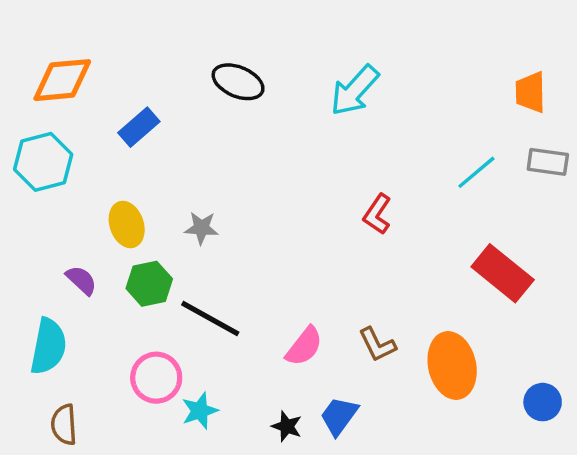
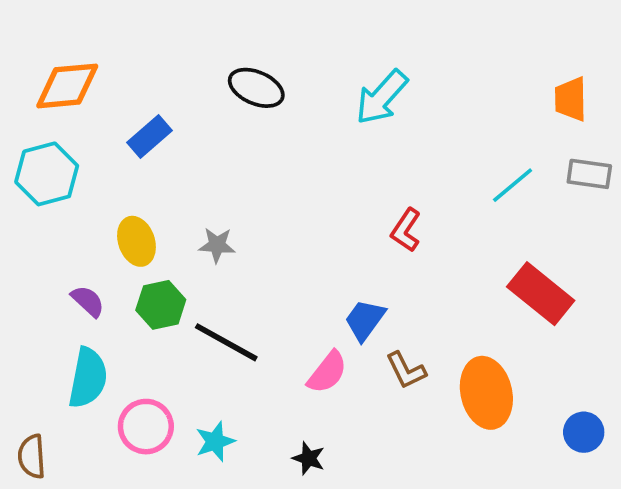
cyan semicircle: (48, 346) -> (88, 378), moved
pink circle: (156, 378) -> (146, 427), moved
blue trapezoid: (339, 416) -> (365, 320), moved
brown semicircle: (64, 425) -> (32, 456), moved

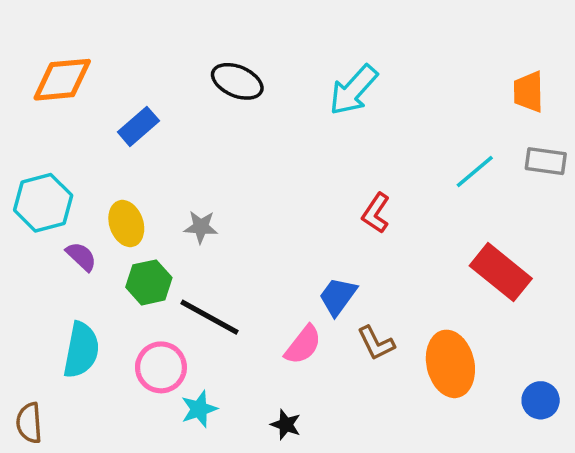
cyan hexagon: (47, 174) -> (43, 203), moved
purple semicircle: (88, 301) -> (81, 256), moved
pink circle: (146, 427) -> (161, 367), moved

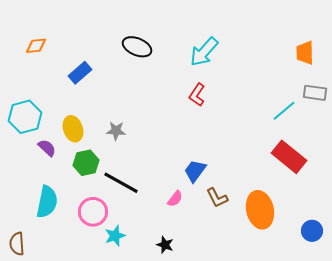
orange diamond: (62, 80) -> (36, 46), size x0.6
cyan line: (475, 172) -> (284, 111), moved
red L-shape: (376, 213) -> (197, 95), moved
pink semicircle: (303, 345) -> (175, 199), size x0.7

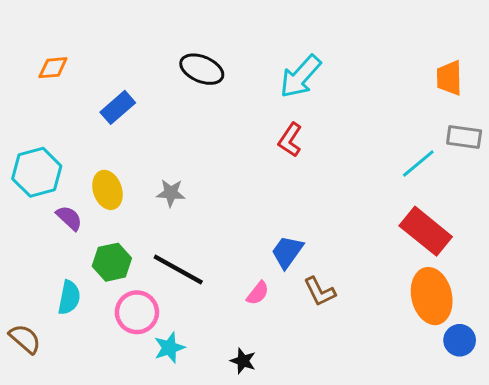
green hexagon: (86, 163) -> (112, 262), moved
cyan semicircle: (47, 202) -> (69, 298), size x0.7
orange ellipse: (260, 210) -> (432, 296), moved
brown semicircle: (17, 244) -> (25, 339), moved, turned 135

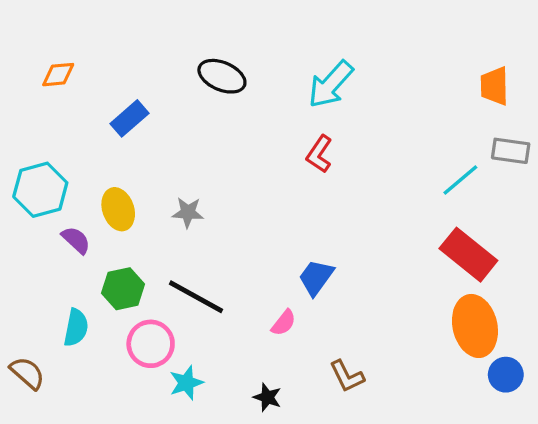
brown L-shape: (320, 292) -> (347, 376), moved

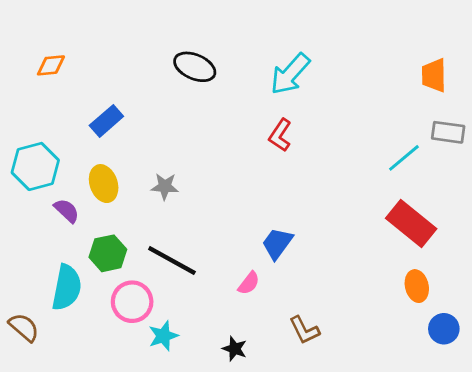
blue rectangle: (130, 118) -> (106, 121), moved
orange ellipse: (475, 326) -> (417, 286), size x0.6
cyan semicircle: (76, 328) -> (67, 287), size x1.4

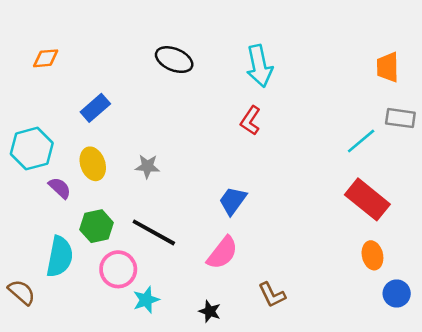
cyan arrow: (290, 74) -> (259, 66), turned -54
blue trapezoid: (277, 243) -> (233, 201), moved
pink semicircle: (249, 283) -> (222, 253), size x1.6

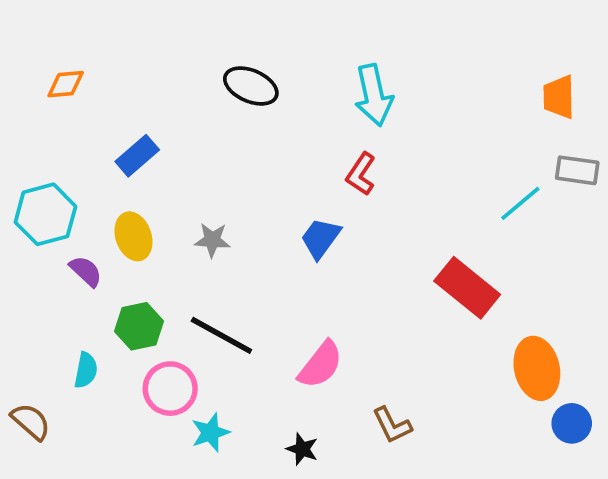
red rectangle: (367, 199) -> (467, 288), moved
blue trapezoid: (233, 201) -> (321, 238), moved
orange ellipse: (372, 255) -> (537, 368), size x1.5
cyan semicircle: (60, 257) -> (86, 370), size x0.6

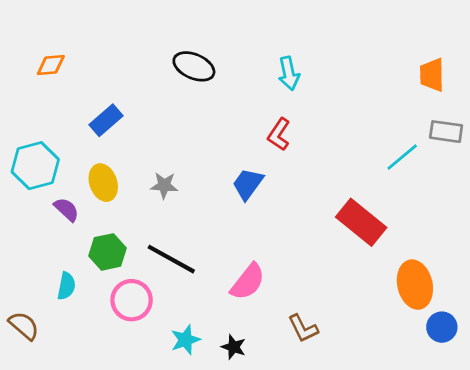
cyan arrow: (374, 95) -> (289, 73), size x0.7
cyan star: (210, 433) -> (185, 340), moved

